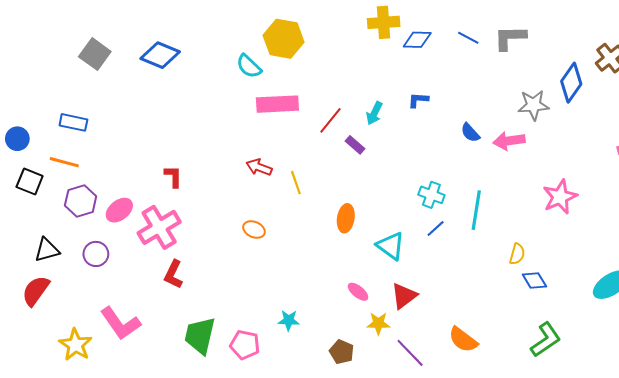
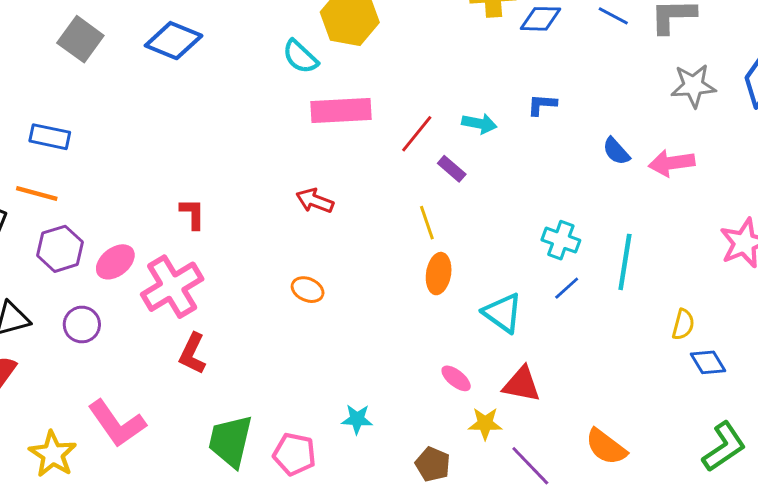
gray star: (533, 105) -> (693, 86), moved
cyan arrow: (374, 113) -> (479, 124), turned -105
yellow line: (296, 183) -> (427, 223), moved
red triangle: (404, 296) -> (522, 384), turned 48

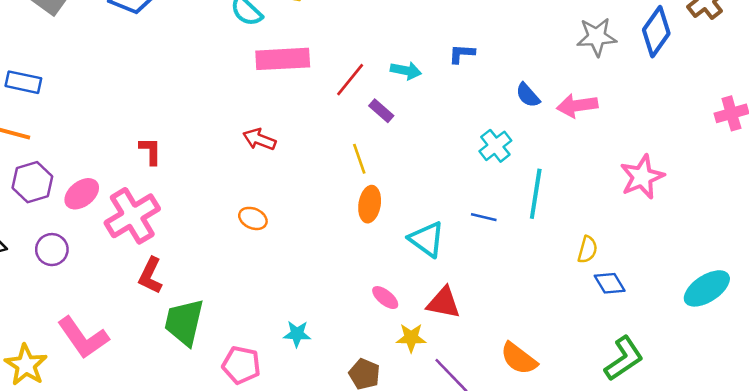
cyan cross: (561, 240) -> (495, 146), moved, turned 32
blue line: (567, 288) -> (484, 217), turned 55
green trapezoid: (230, 441) -> (184, 322), moved

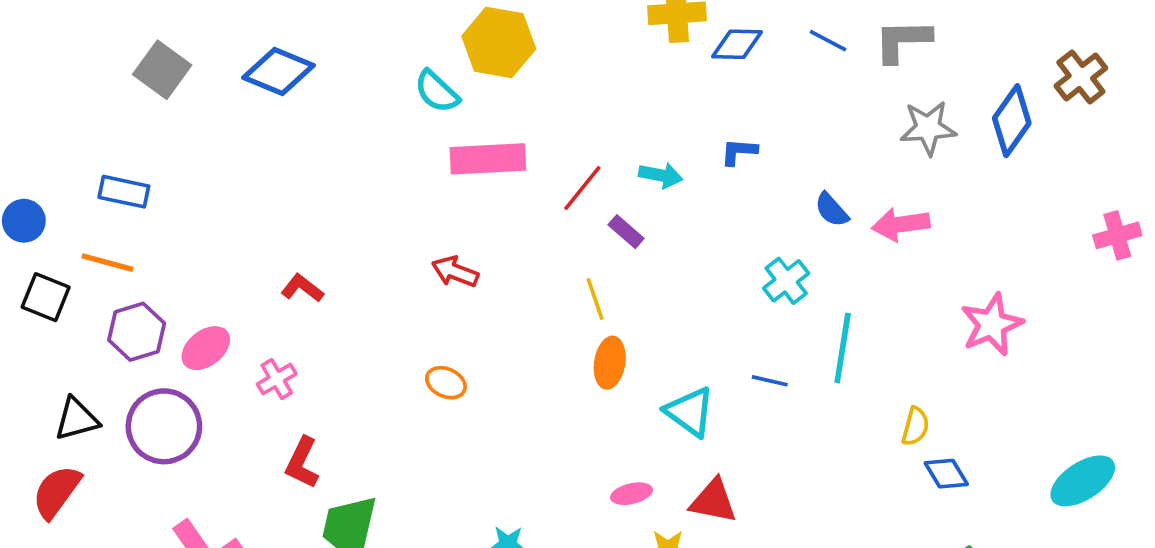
red L-shape: (150, 151) -> (302, 288), turned -52
pink cross: (132, 216) -> (277, 379), size x0.5
purple circle: (52, 250) -> (164, 426), size x1.6
pink ellipse: (385, 298) -> (631, 494), turned -52

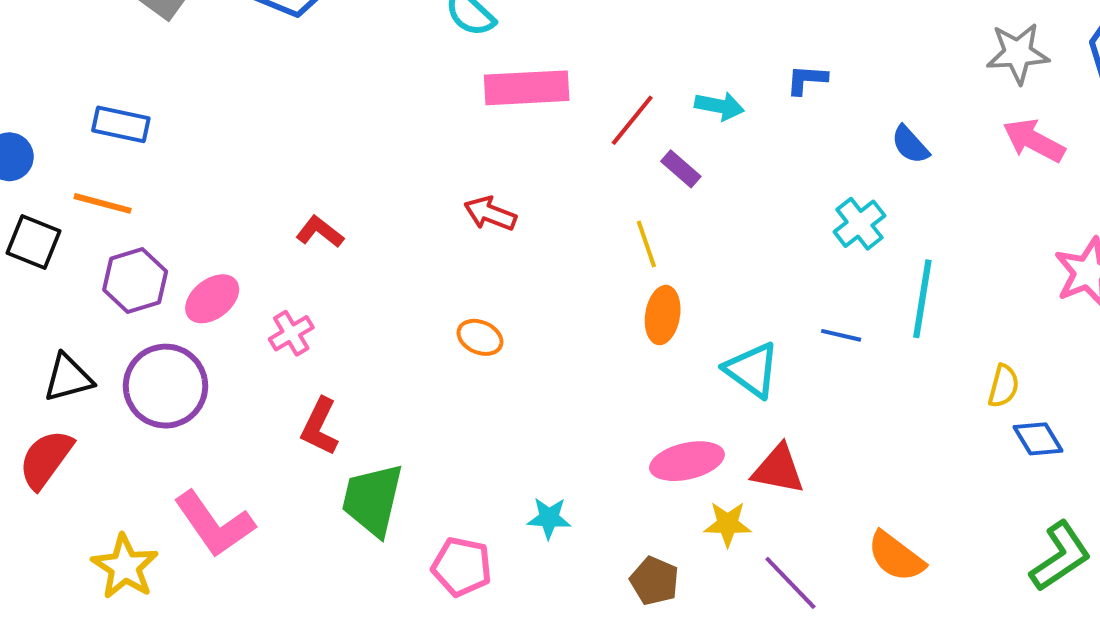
pink arrow: (901, 224) -> (1034, 141), moved, turned 36
pink ellipse: (631, 494) -> (687, 461), size x1.6

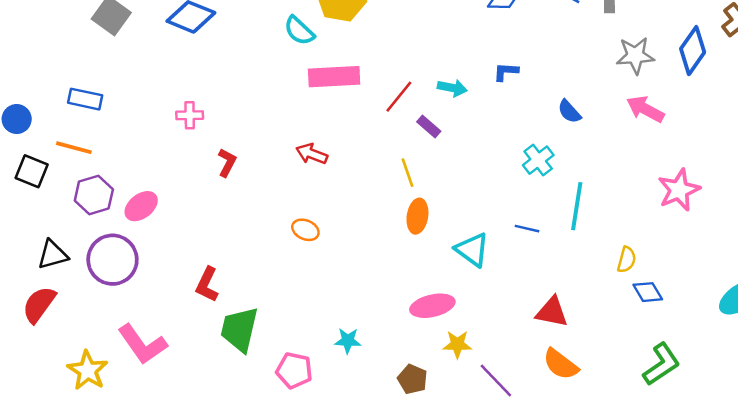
red L-shape: (320, 232) -> (227, 163), moved, turned 80
pink cross: (291, 333) -> (190, 115), moved, turned 30
red triangle: (778, 469) -> (552, 312), moved

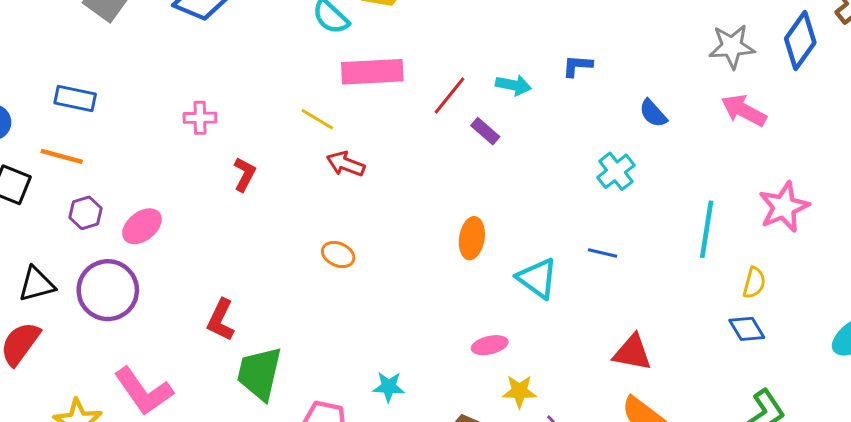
yellow line: (408, 173) -> (317, 119), moved, turned -40
purple hexagon: (94, 195) -> (86, 213), size x0.7
cyan line: (577, 206) -> (707, 229), moved
yellow semicircle: (627, 260) -> (754, 283), moved
pink ellipse: (432, 306) -> (490, 345), size x0.7

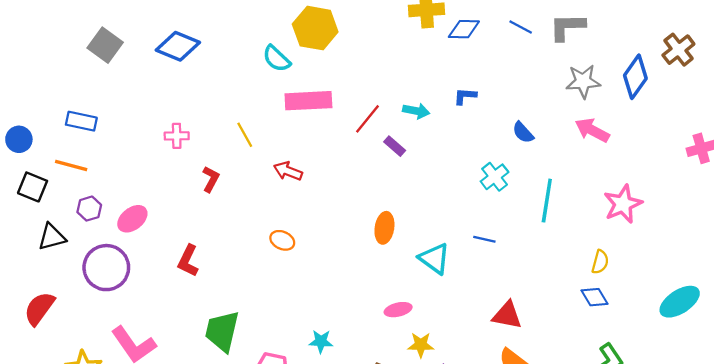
yellow line: (317, 119) -> (245, 135), moved, turned 30
cyan line: (707, 229) -> (547, 201), moved
black triangle: (36, 284) -> (52, 237), moved
red L-shape: (221, 320) -> (188, 261), moved

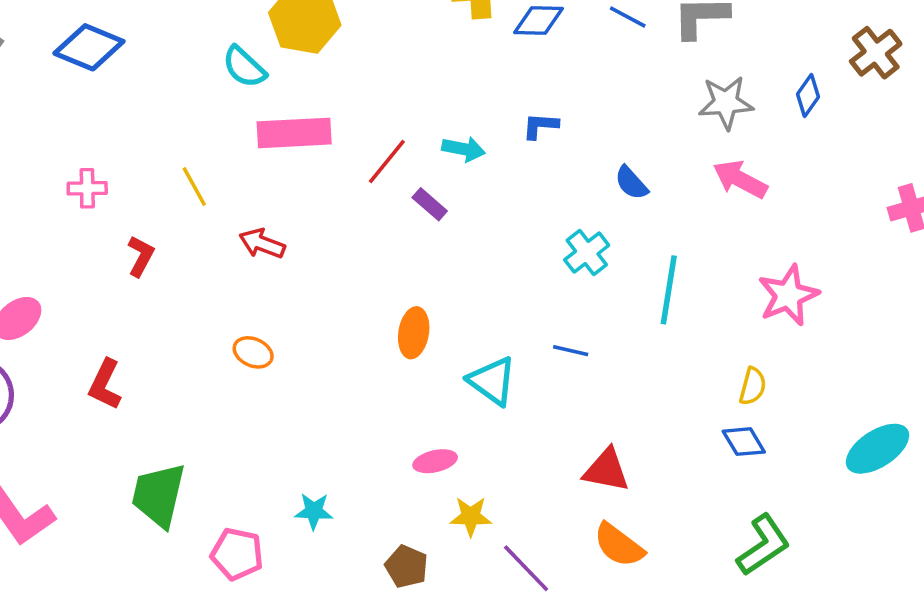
blue diamond: (635, 77) -> (808, 95), size x0.6

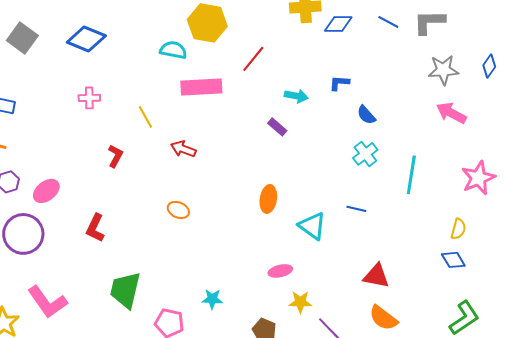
cyan semicircle: (244, 67) -> (173, 50), turned 148
red line: (387, 161) -> (253, 59), moved
blue semicircle: (631, 183) -> (366, 115), moved
pink cross: (87, 188) -> (89, 98), moved

